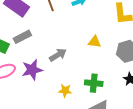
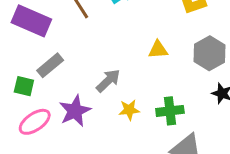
yellow star: (65, 91) -> (129, 110), moved

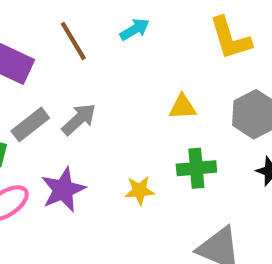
gray arrow: (108, 81) -> (79, 119), moved
green cross: (170, 111) -> (196, 168), moved

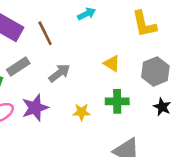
brown line: (73, 41) -> (45, 33), moved
yellow triangle: (183, 107) -> (112, 63), turned 30
gray arrow: (79, 119) -> (59, 73), moved

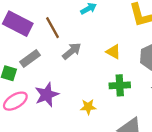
gray arrow: (59, 73) -> (72, 51), moved
yellow star: (81, 112) -> (88, 107), moved

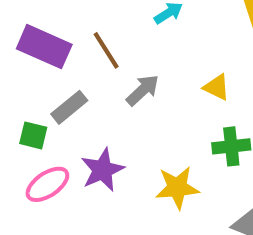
yellow star: (88, 107) -> (177, 188), size x1.5

